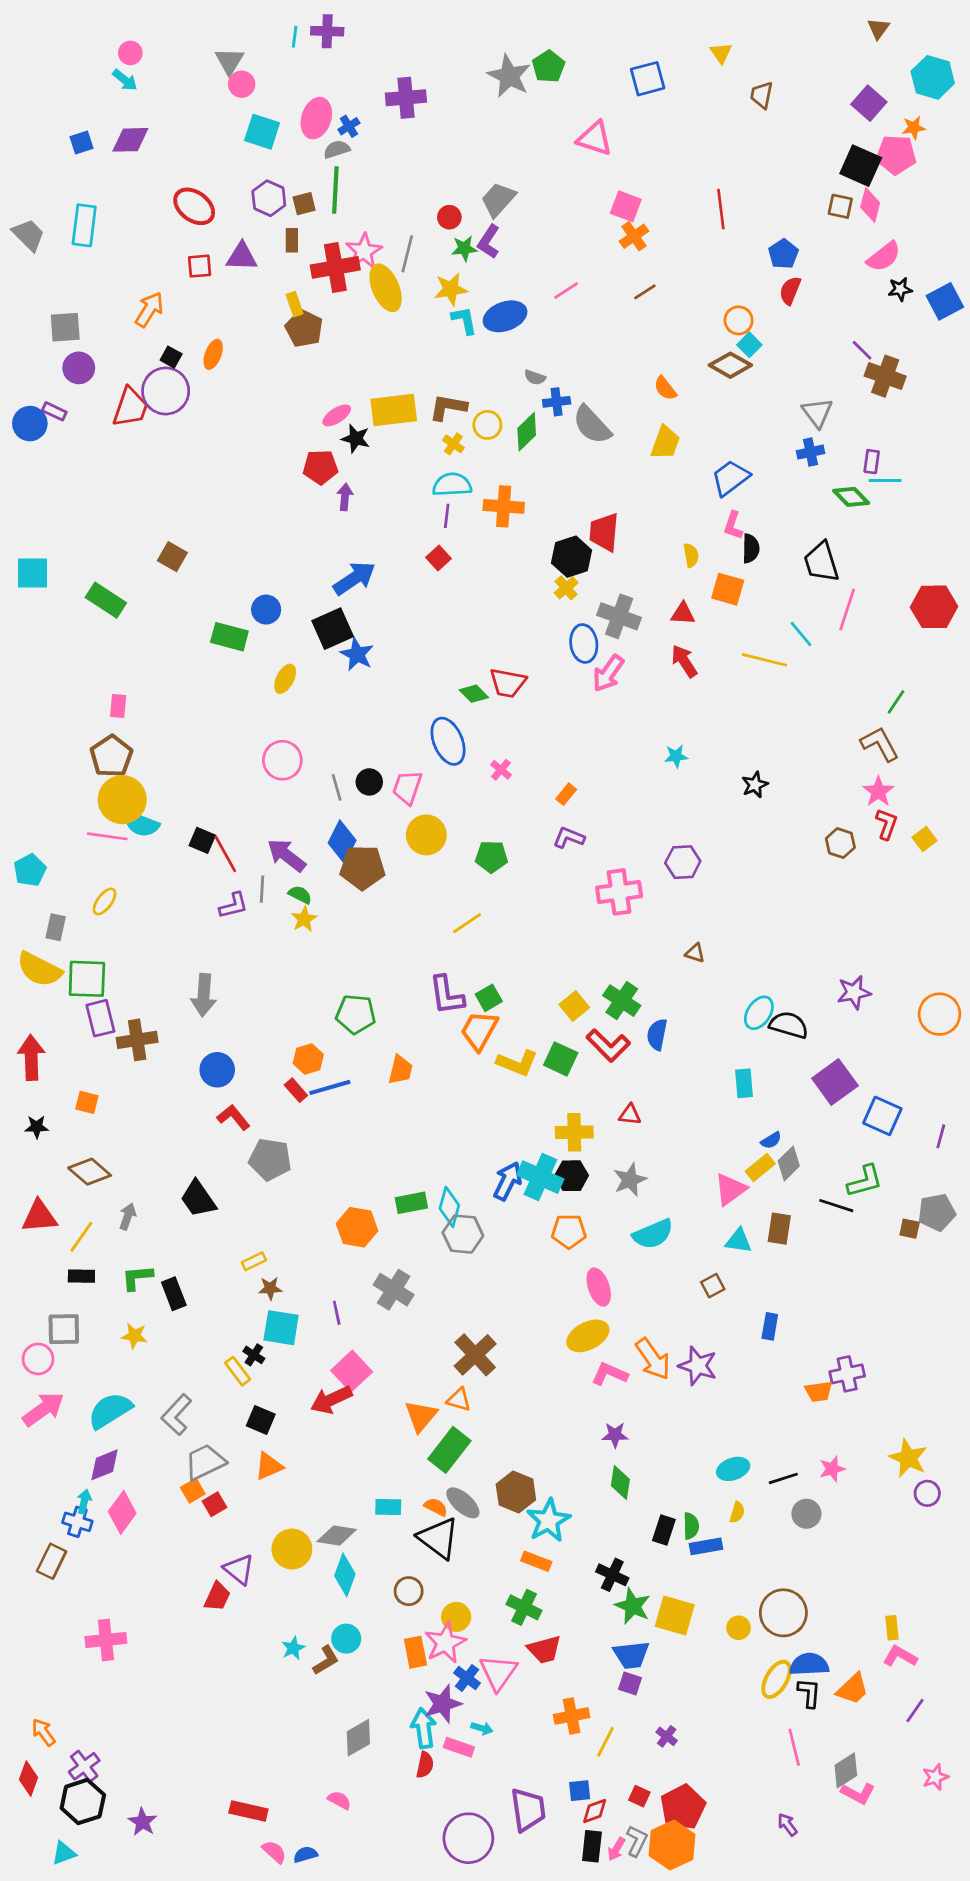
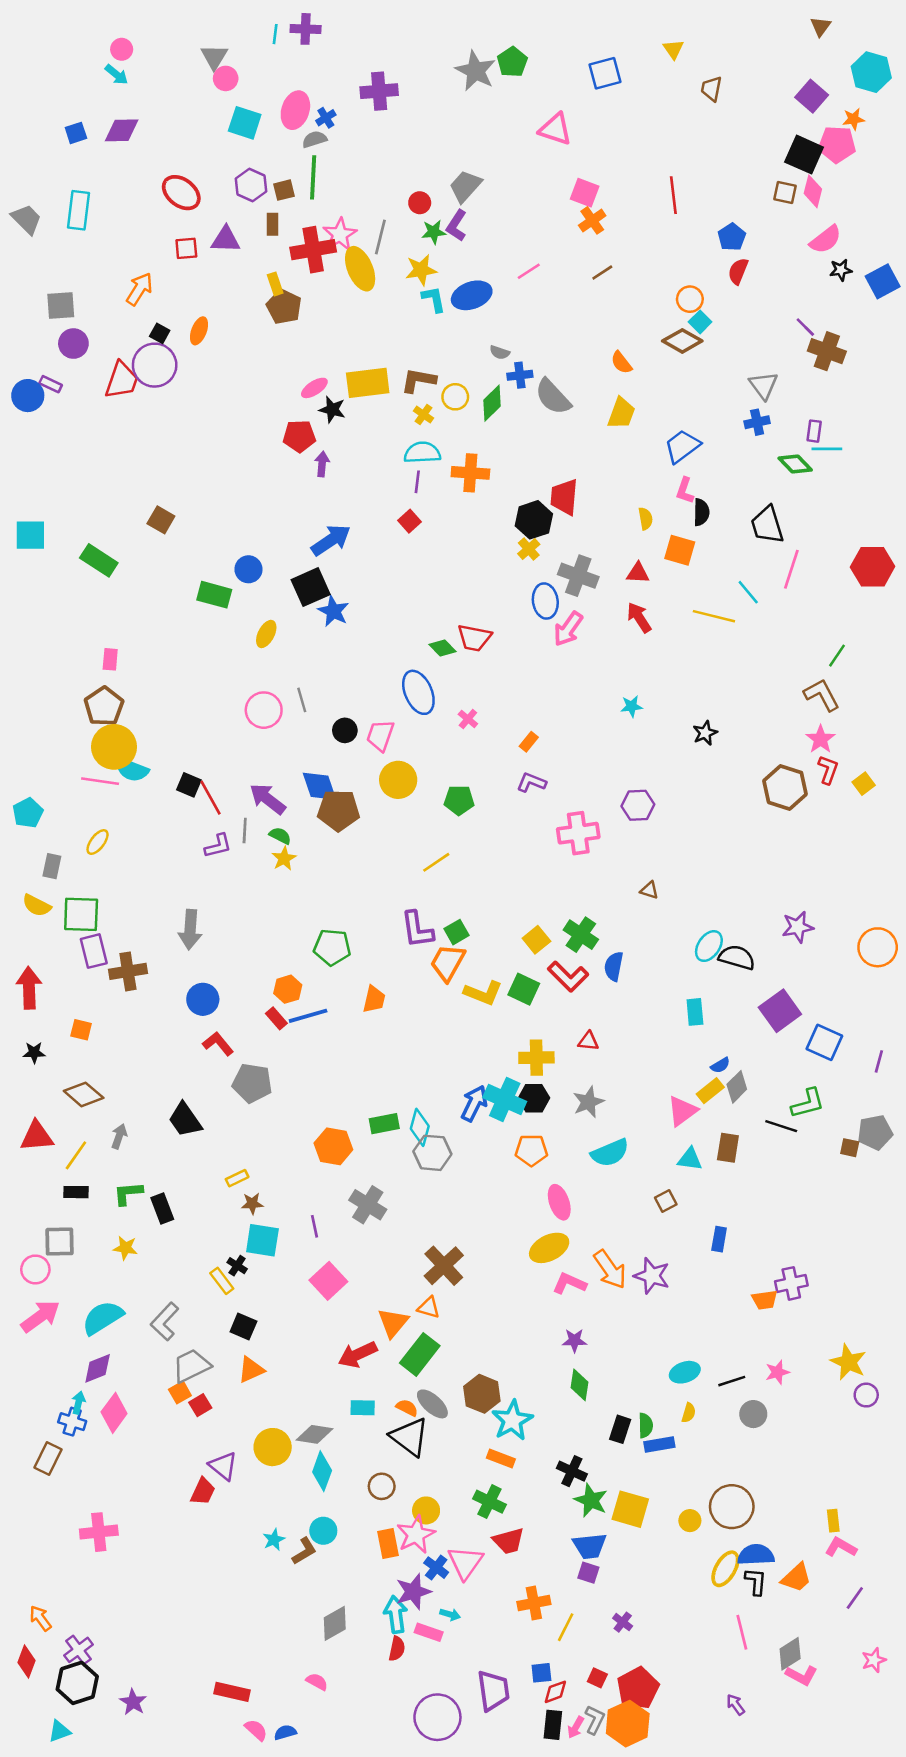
gray line: (337, 787) -> (302, 700), moved
blue diamond: (342, 842) -> (320, 786), turned -45
brown hexagon: (840, 843) -> (785, 787), size x1.6
yellow semicircle: (39, 969) -> (37, 905), size x0.7
red arrow: (331, 1400) -> (358, 1354), moved

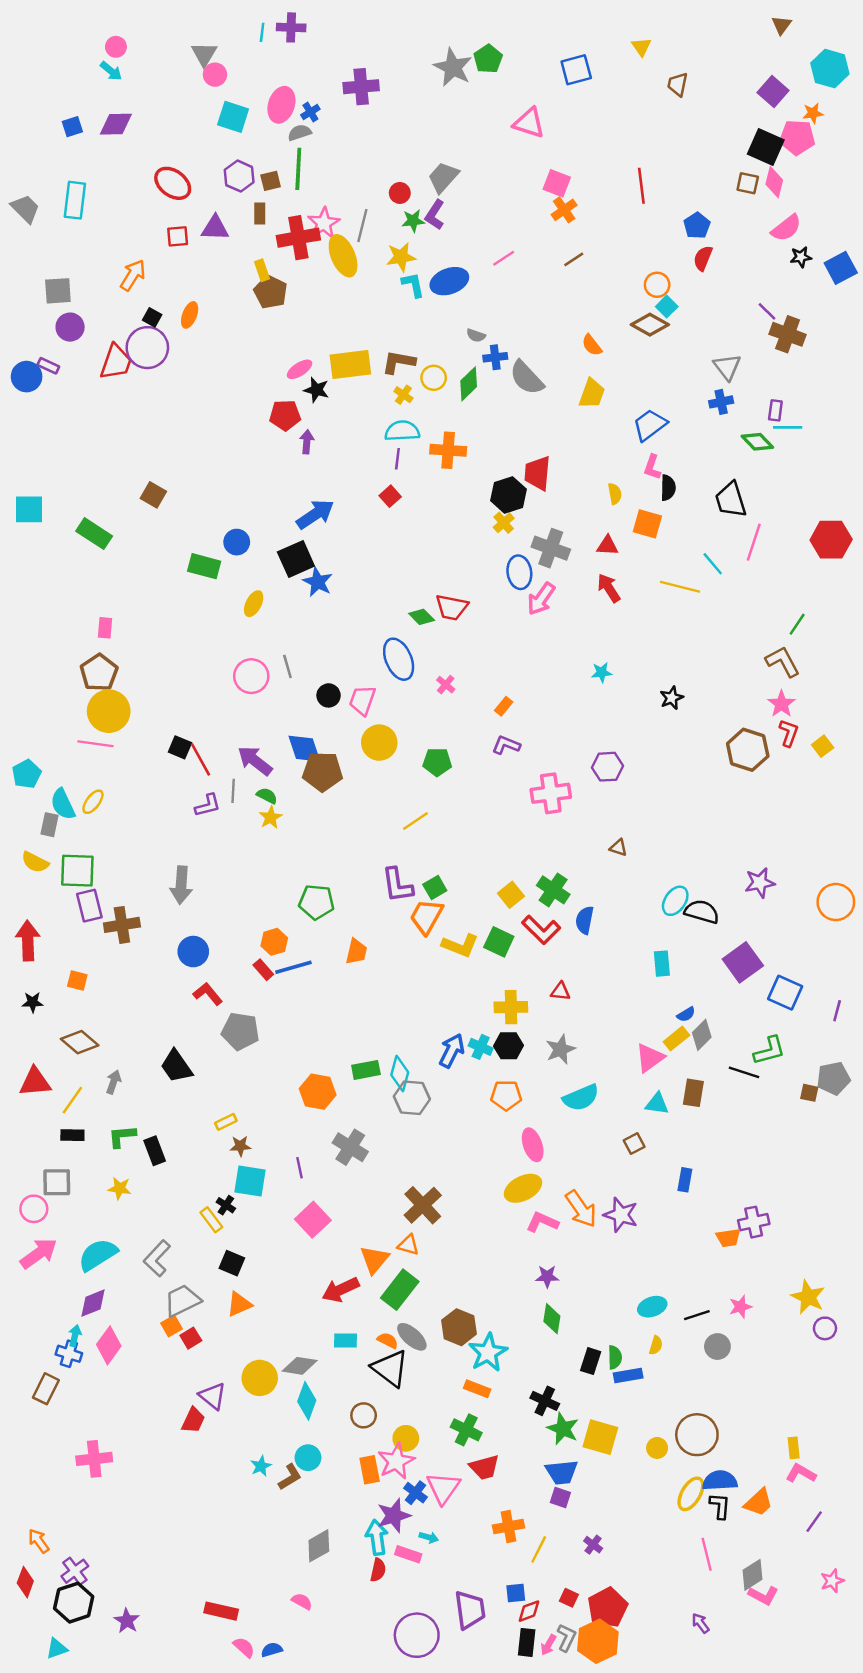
cyan semicircle: (132, 770) -> (63, 804), moved, turned 44
cyan cross: (505, 1099) -> (481, 1047), size x0.6

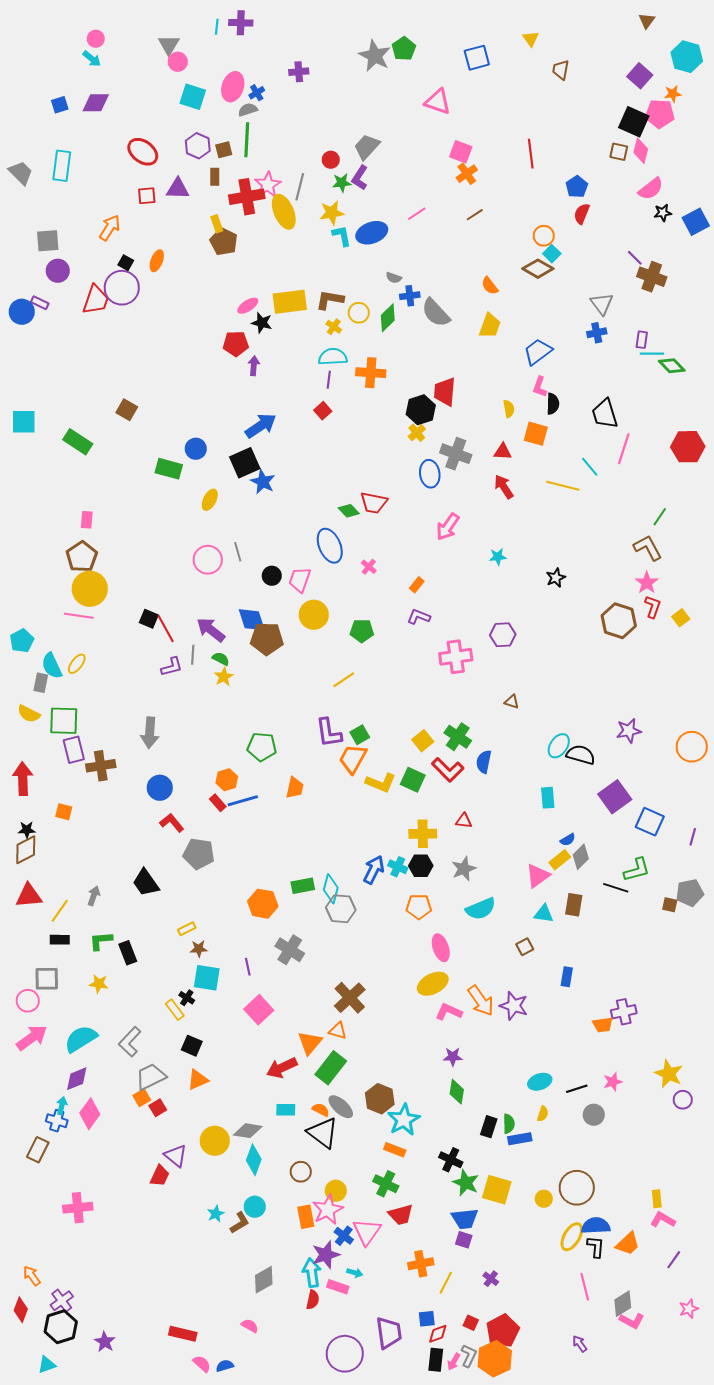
purple cross: (361, 87) -> (299, 72), size x0.7
green diamond: (757, 442) -> (672, 366), moved
pink arrow: (541, 599) -> (448, 527), moved
brown diamond: (80, 1042) -> (26, 850), moved, turned -68

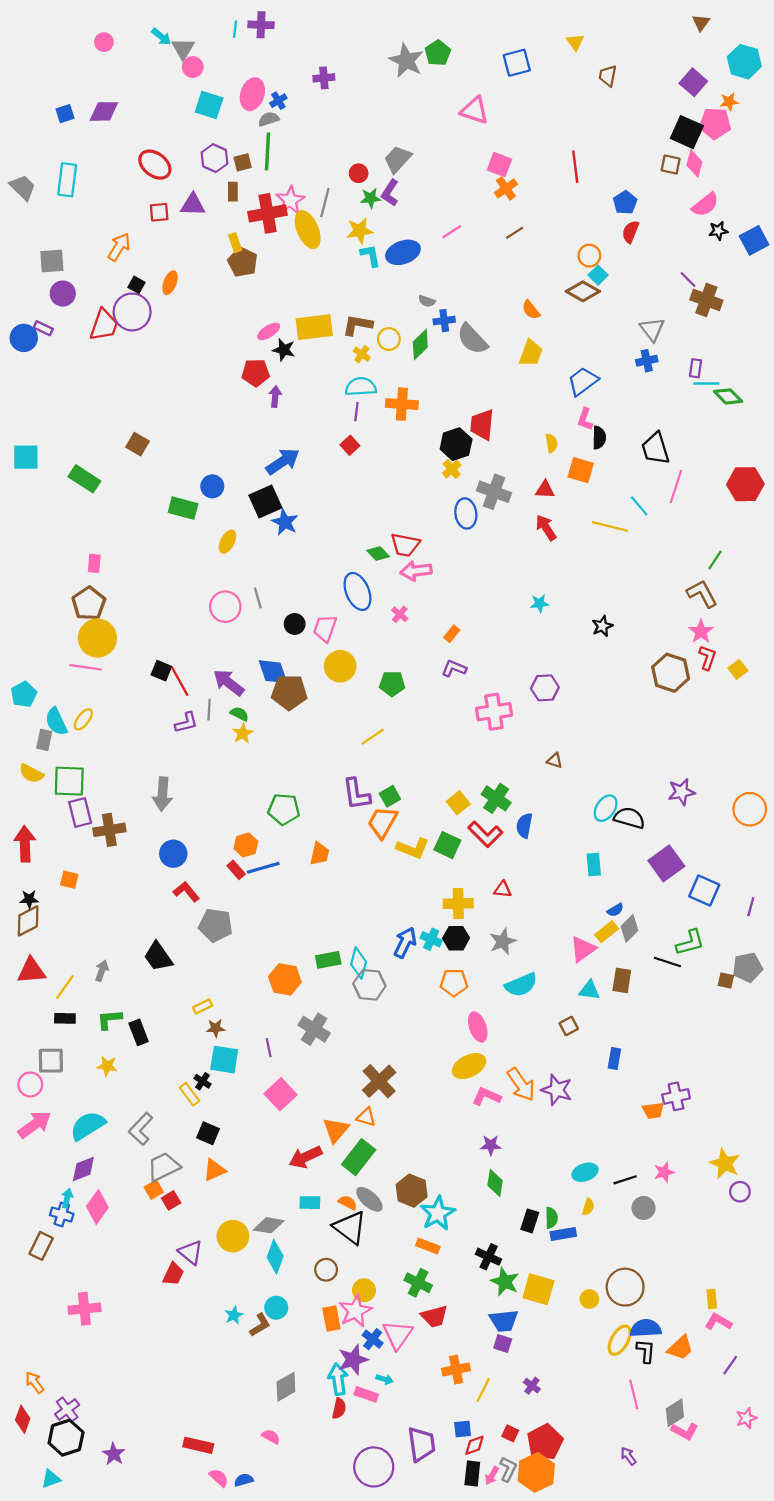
cyan arrow: (92, 59) -> (161, 37), moved
pink arrow: (448, 527) -> (416, 571), moved, turned 48

